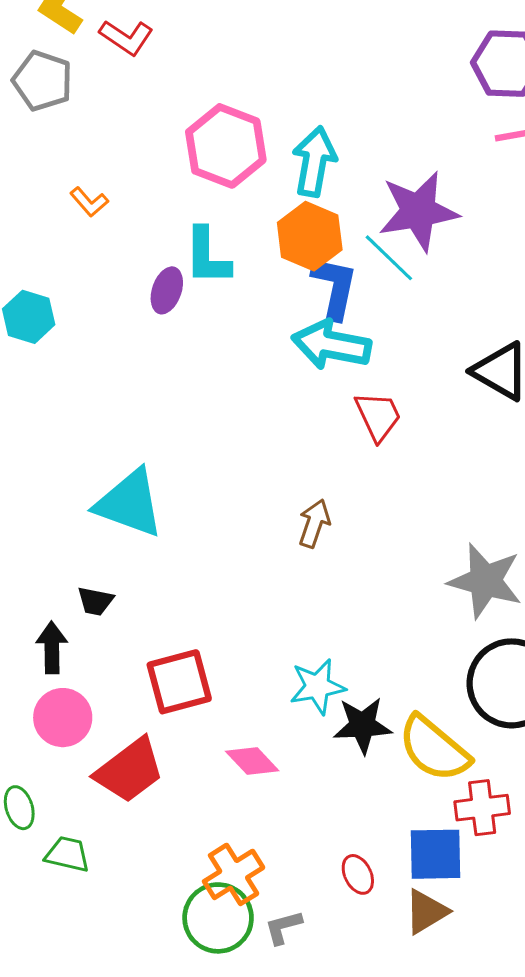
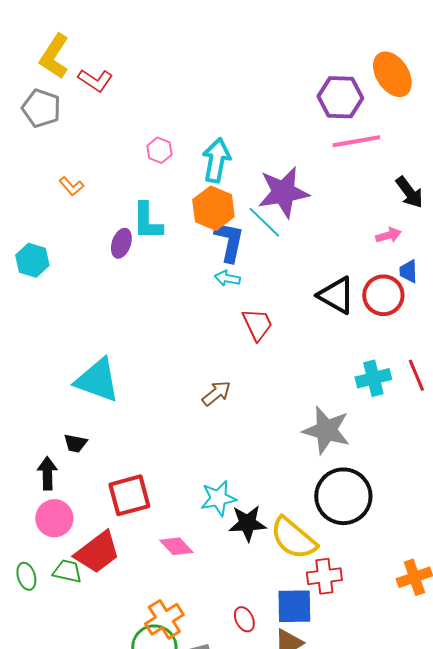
pink hexagon: (226, 146) -> (159, 150), size x0.5
cyan arrow: (331, 345) -> (227, 278), size x0.5
brown arrow: (314, 523) -> (216, 393), turned 32
green trapezoid: (67, 854) -> (67, 571), moved

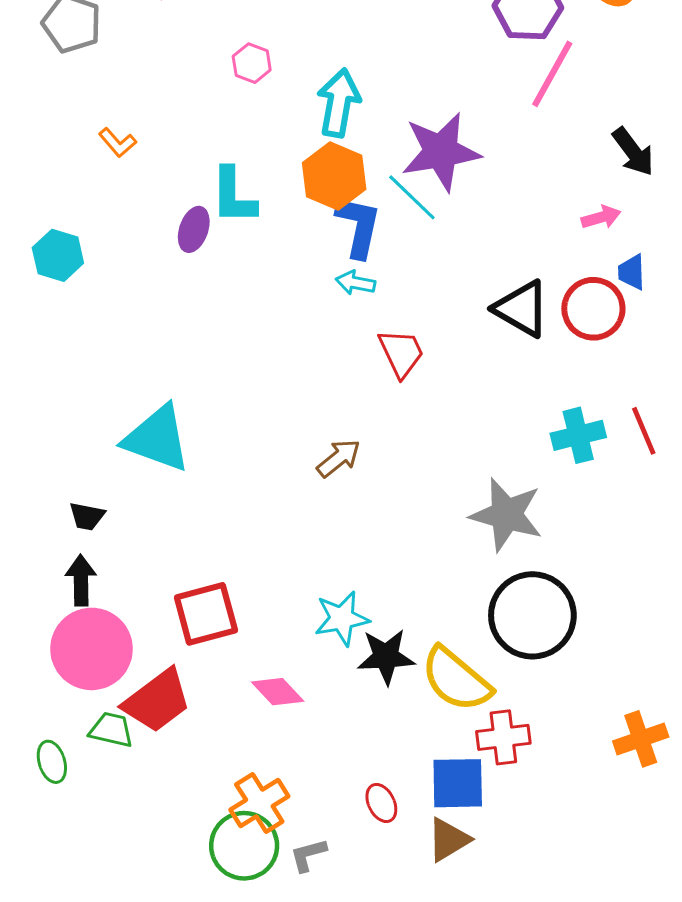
pink line: (356, 141) -> (552, 74), turned -51
pink hexagon: (159, 150) -> (252, 63), moved
black trapezoid: (75, 443) -> (87, 516), moved
pink circle: (54, 518) -> (92, 649), size x1.4
green ellipse: (26, 576) -> (52, 762), moved

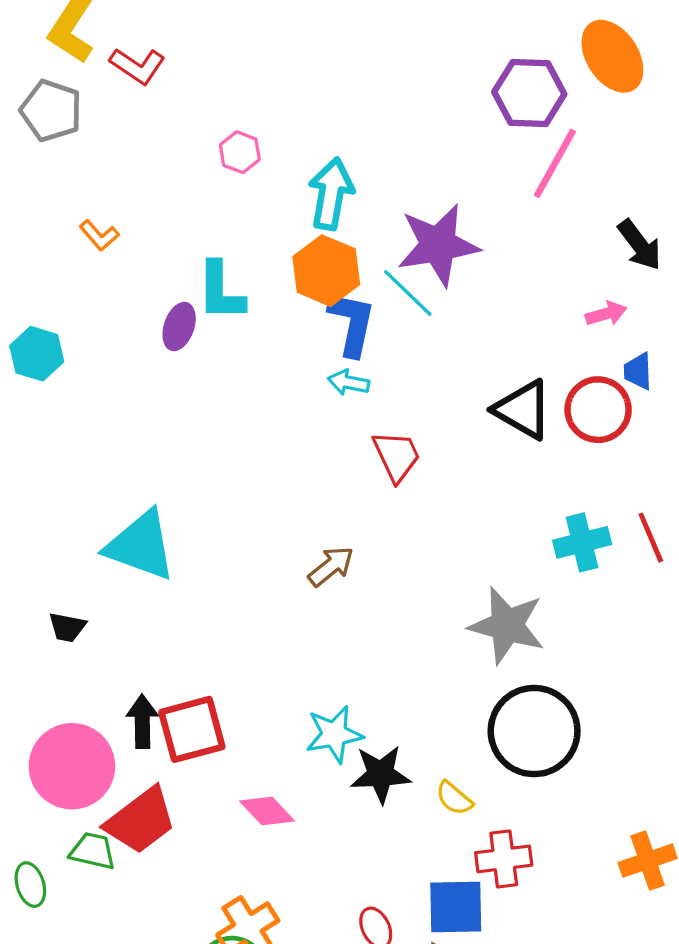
black arrow: (81, 580) -> (142, 721), moved
yellow semicircle: (456, 679) -> (454, 798), size x0.5

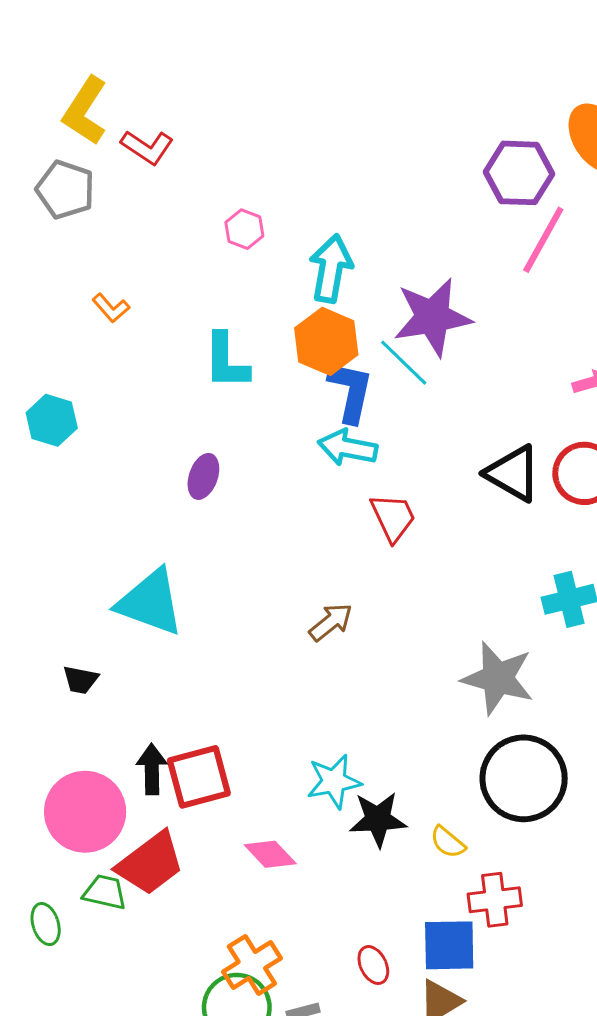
purple ellipse: (179, 326) -> (203, 476), moved
cyan arrow: (349, 382) -> (348, 448), size x1.5

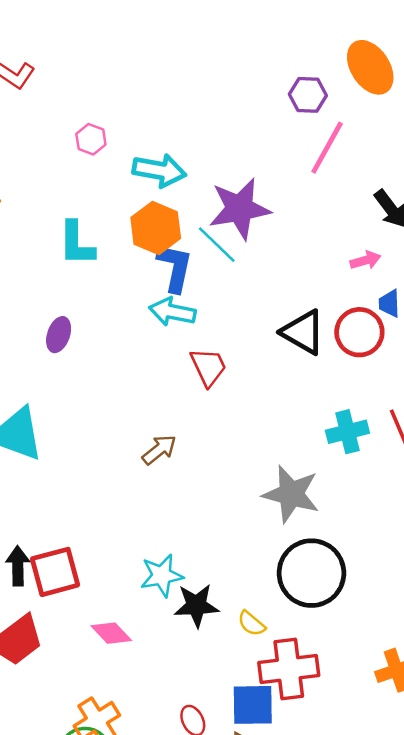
purple hexagon: (519, 173) -> (308, 95), size x0.7
cyan arrow: (331, 269) -> (159, 170), turned 90
red cross: (495, 900) -> (289, 669), size x1.4

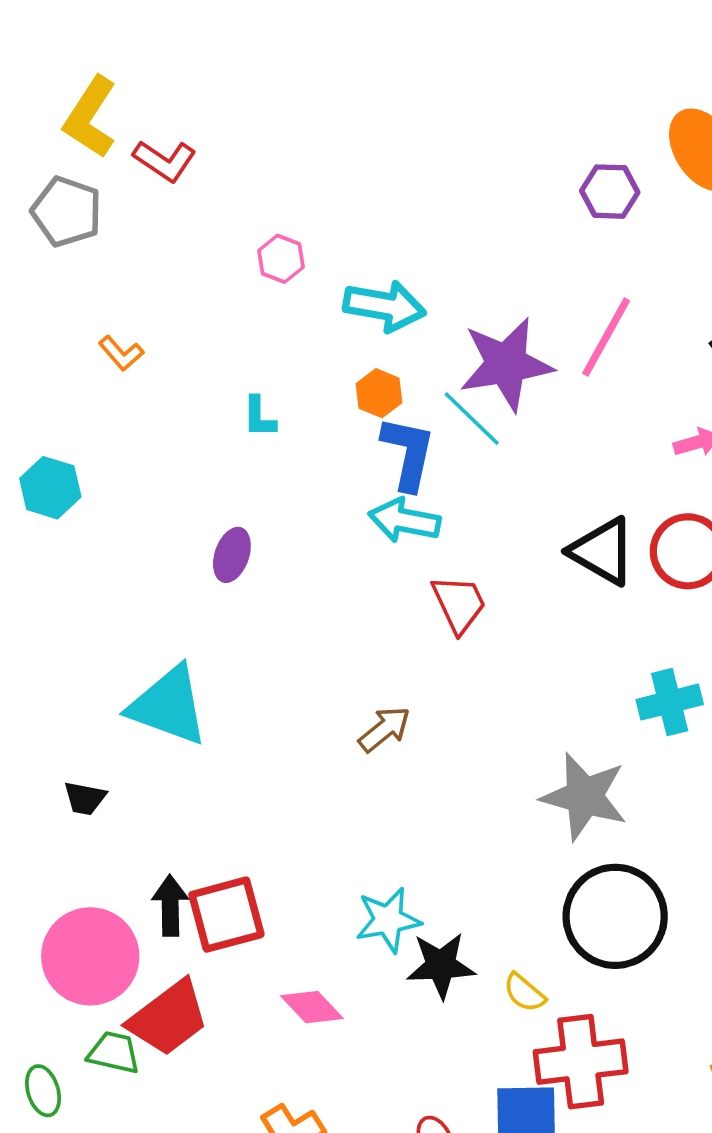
pink line: (327, 148) -> (606, 337), moved
orange hexagon: (156, 228) -> (379, 393), size x0.6
cyan L-shape: (77, 244) -> (259, 417), size x0.6

